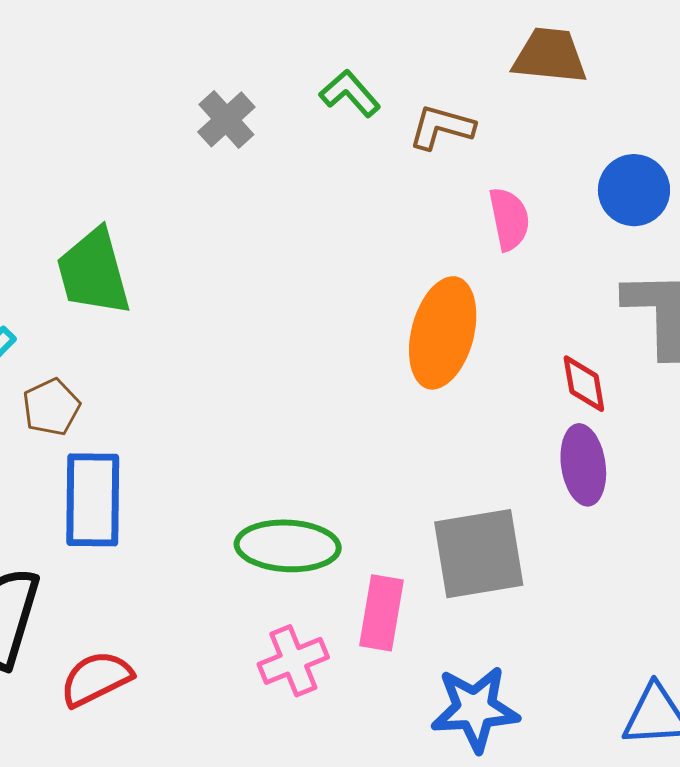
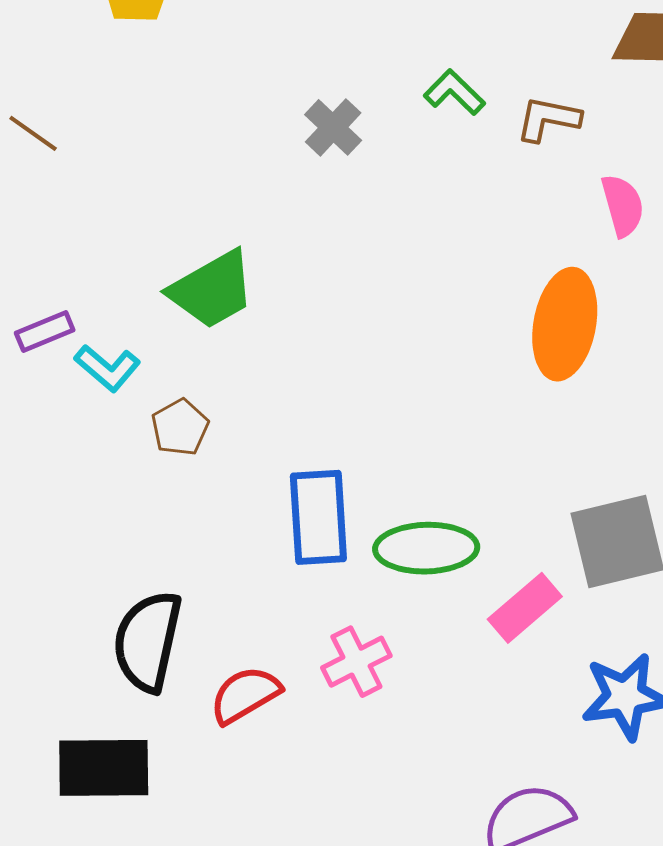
green trapezoid: (93, 272) -> (212, 290), turned -100
blue rectangle: (93, 500) -> (318, 517), moved
pink rectangle: (382, 613) -> (525, 608), turned 44
pink cross: (293, 661) -> (356, 662), moved

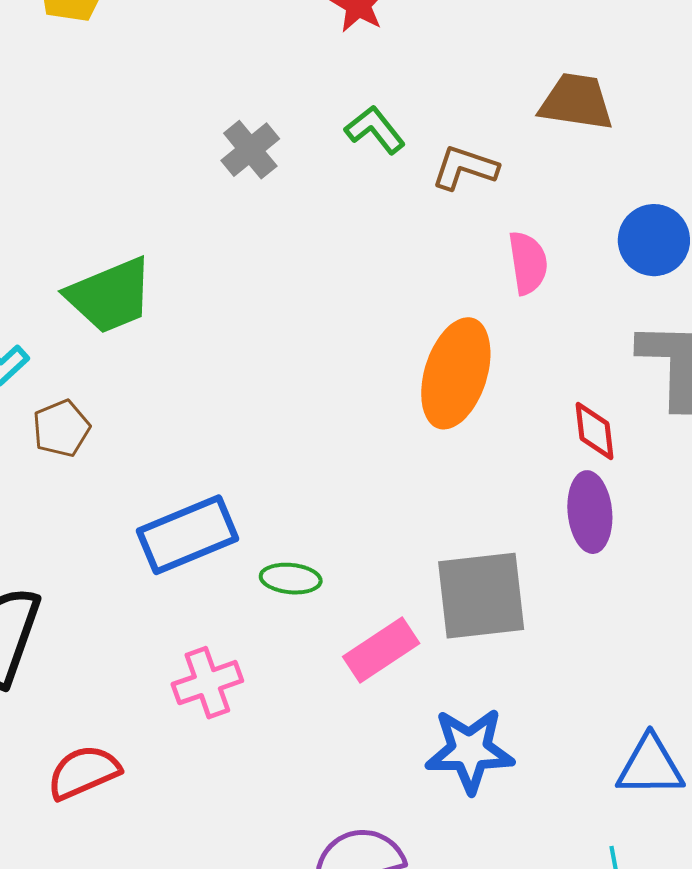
blue rectangle: (318, 517) -> (187, 535), turned 64
green ellipse: (426, 548) -> (291, 579), size x0.6
red semicircle: (245, 695) -> (84, 772), moved

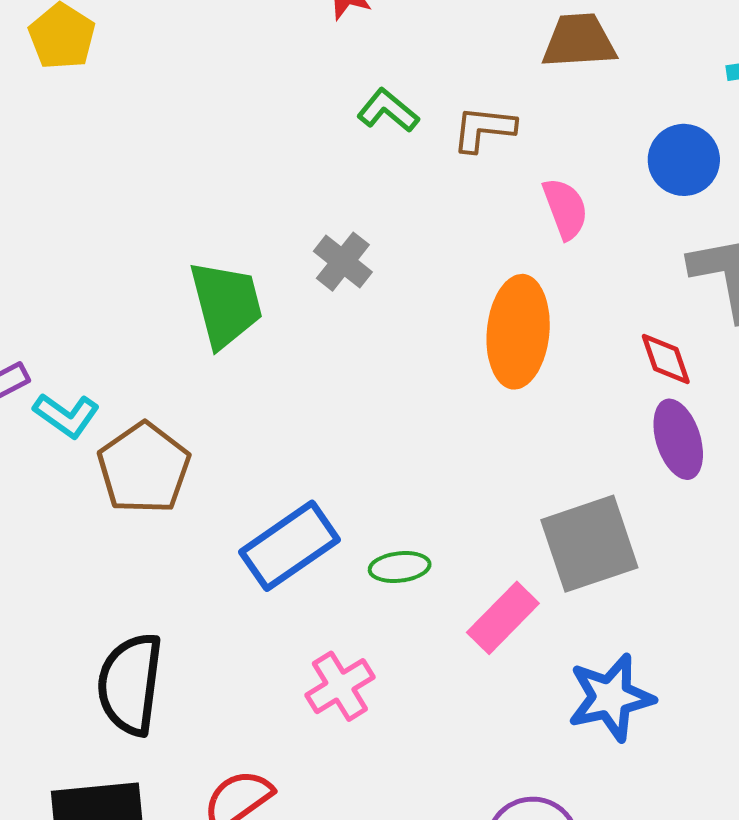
gray cross: (250, 150) -> (343, 262), moved
green trapezoid: (110, 296) -> (226, 304), moved, turned -70
brown pentagon: (61, 428) -> (144, 468), size x1.6

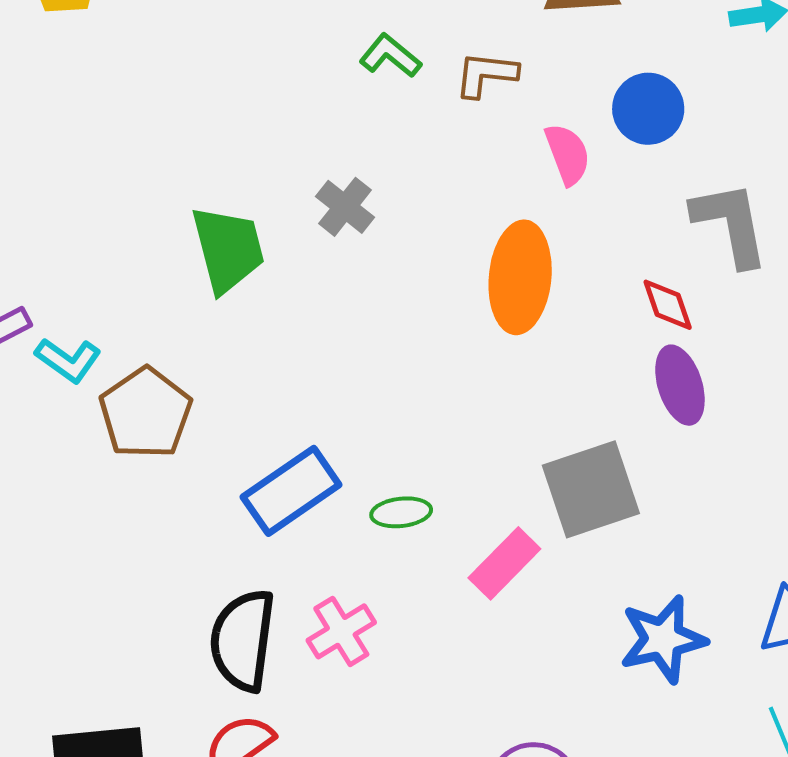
blue circle: (684, 160) -> (648, 109), moved
black semicircle: (130, 684) -> (243, 640), moved
blue star: (611, 697) -> (663, 639), moved

